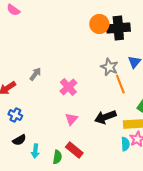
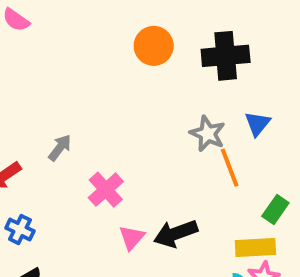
orange circle: (99, 24) -> (154, 46), moved
pink cross: (68, 87) -> (106, 190), moved
black arrow: (105, 117) -> (176, 233), moved

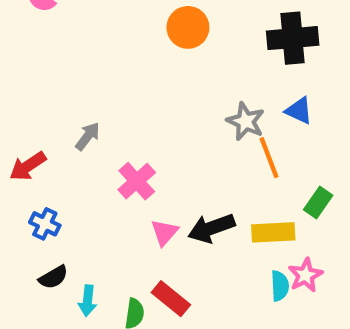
black cross: (226, 56) -> (293, 38), moved
blue triangle: (257, 124) -> (299, 111), turned -44
yellow rectangle: (255, 247) -> (273, 232), moved

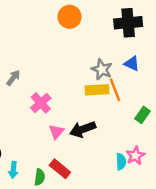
yellow rectangle: (273, 232) -> (97, 90), moved

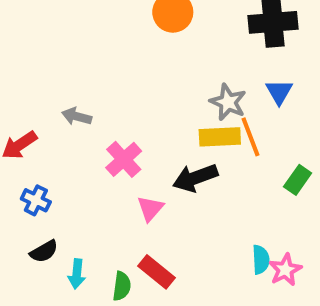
blue triangle: (132, 63) -> (279, 92), turned 35
gray arrow: (13, 78) -> (77, 116), turned -112
black arrow: (83, 129) -> (195, 178), moved
pink star: (135, 156) -> (285, 270), moved

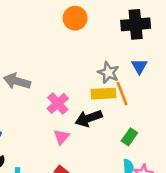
gray arrow: (77, 116) -> (17, 81), size x1.5
pink cross: (124, 159) -> (58, 103), moved
green rectangle: (298, 180) -> (129, 137), moved

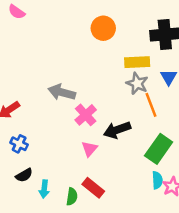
gray arrow: (17, 81) -> (62, 92), moved
yellow rectangle: (103, 94) -> (137, 62), moved
green rectangle: (129, 137) -> (159, 149), size x1.6

